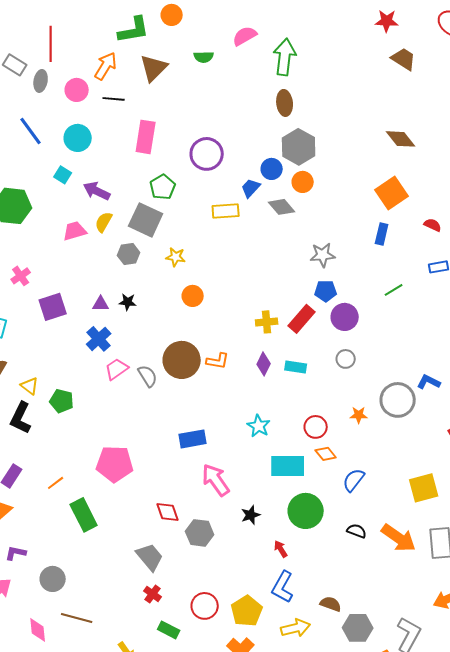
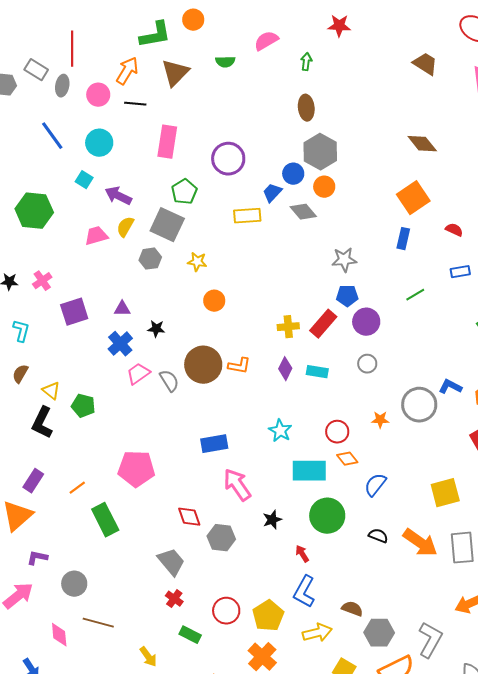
red star: (387, 21) -> (339, 26), moved
green arrow: (285, 57) -> (306, 62), size x0.5
black star: (128, 302) -> (156, 329), moved

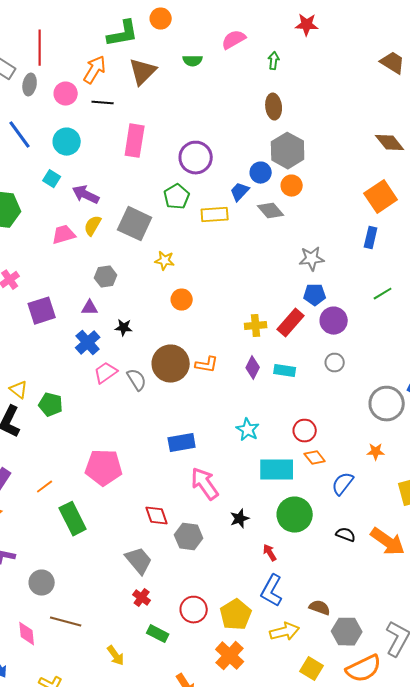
green pentagon: (184, 192) -> (177, 197), moved
gray hexagon: (150, 259) -> (106, 277), moved
orange star: (380, 420) -> (376, 452), moved

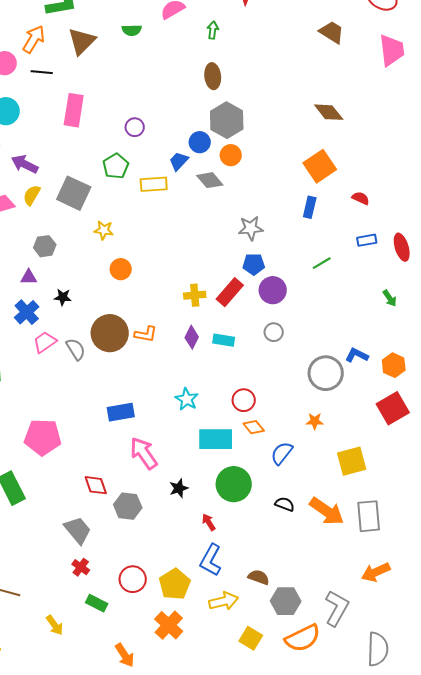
purple circle: (196, 158) -> (135, 127), size x0.6

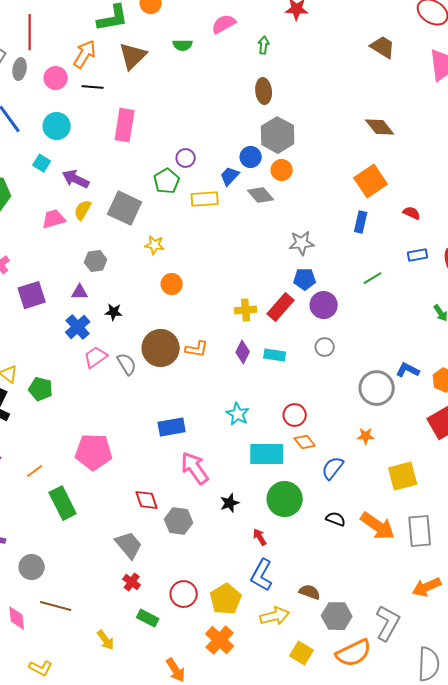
purple circle: (135, 127) -> (186, 158), moved

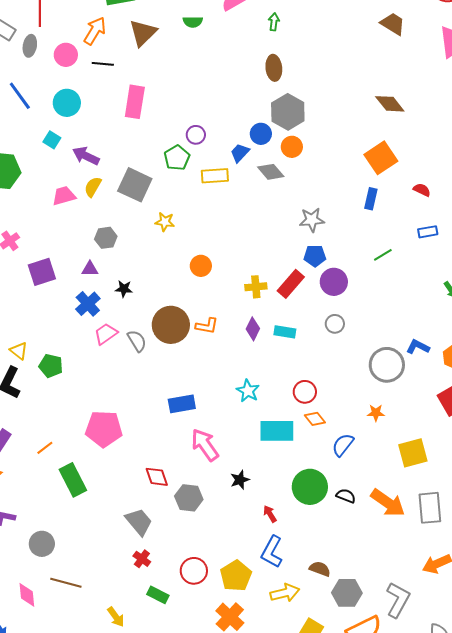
orange circle: (172, 284) -> (201, 266), moved
green circle: (285, 499) -> (310, 487), moved

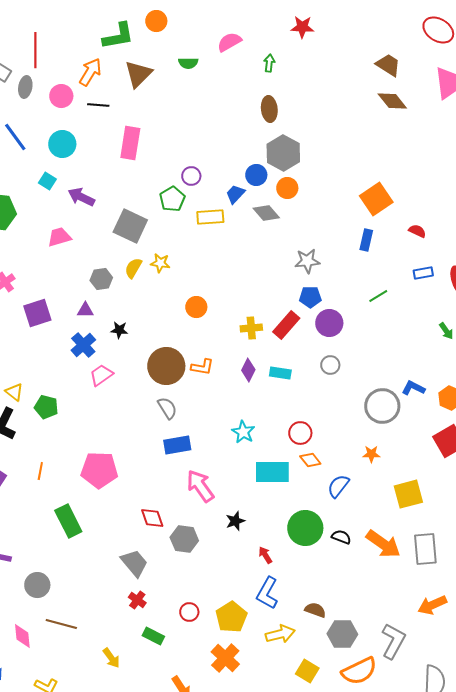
brown diamond: (390, 104) -> (392, 101), moved
yellow semicircle: (93, 187) -> (133, 268), moved
gray semicircle: (137, 341) -> (167, 408), moved
orange line: (45, 448) -> (40, 471), moved, turned -42
red circle: (194, 571) -> (189, 612), size x0.7

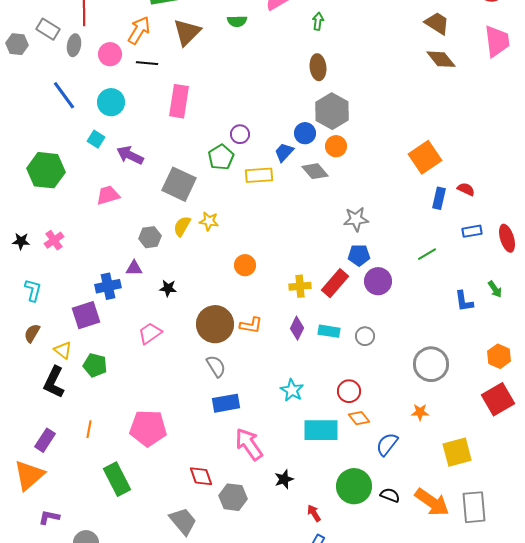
blue rectangle: (366, 240) -> (439, 198), moved
purple square: (37, 313) -> (86, 315), moved
blue cross: (83, 345) -> (108, 286), moved, turned 30
gray circle: (330, 365) -> (365, 336), moved
blue L-shape: (413, 388) -> (464, 301), moved, turned -125

